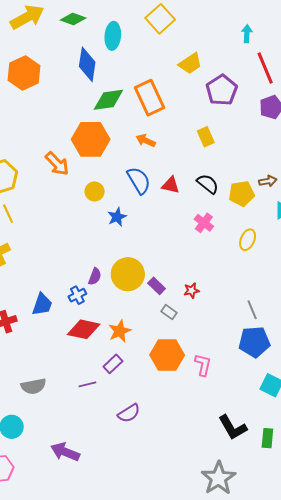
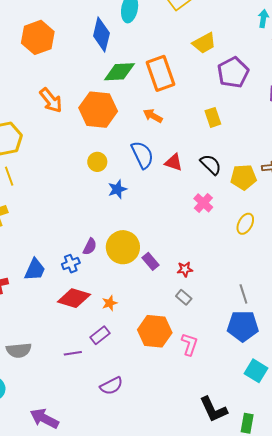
orange arrow: (57, 164) -> (51, 100), moved
gray rectangle: (169, 312) -> (184, 297), moved
orange star: (120, 331) -> (110, 303), size x0.7

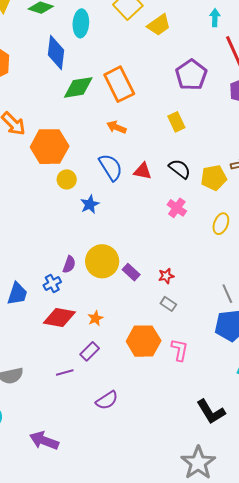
yellow trapezoid: (204, 43) -> (159, 25), moved
orange hexagon: (98, 110) -> (50, 147), moved

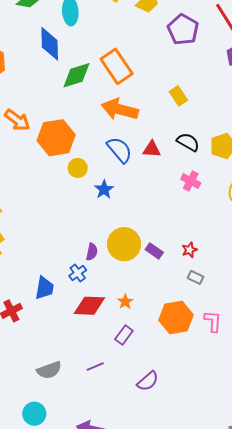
purple pentagon: (191, 75) -> (183, 30), moved
orange arrow: (116, 127) -> (120, 109), size x1.8
purple line: (65, 372) -> (95, 367), moved

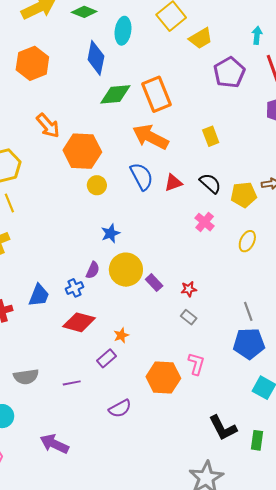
red triangle: (152, 149) -> (173, 183), turned -36
blue star: (104, 189) -> (110, 233), moved
orange star: (125, 302) -> (121, 335), moved
orange hexagon: (176, 317) -> (163, 377), moved

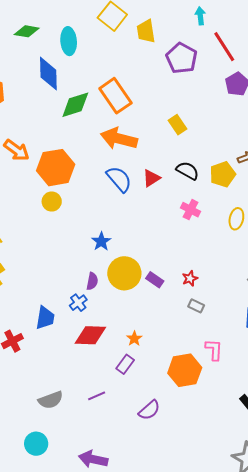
yellow trapezoid: (201, 38) -> (146, 31), turned 125
yellow circle: (97, 185) -> (52, 202), moved

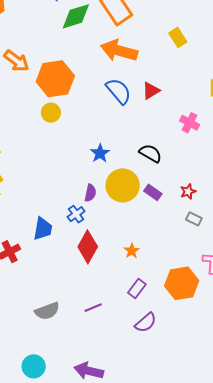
black semicircle: (188, 171) -> (150, 153), moved
red diamond: (90, 335) -> (88, 247), turned -64
purple rectangle: (125, 364) -> (137, 288), moved
cyan circle: (36, 444) -> (34, 366), moved

